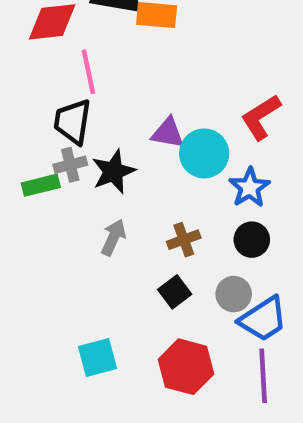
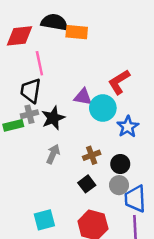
red L-shape: (261, 117) -> (119, 82), moved
black circle: (252, 240) -> (120, 164), moved
blue trapezoid: (263, 319) -> (135, 199), turned 120

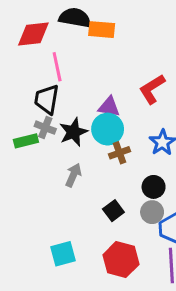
cyan circle: (103, 108) -> (108, 129), moved
gray cross: (29, 114) -> (45, 128), turned 35
brown cross: (92, 155) -> (119, 153), moved

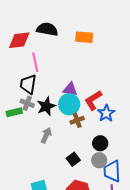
orange rectangle: (102, 30) -> (84, 37), moved
red L-shape: (152, 89) -> (93, 100), moved

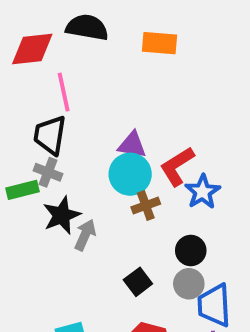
black star: (46, 106) -> (62, 215), moved

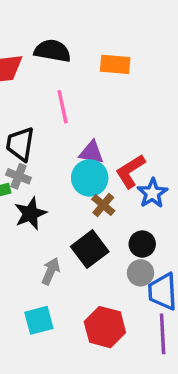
pink line: (64, 92) -> (63, 107), moved
brown cross: (146, 206) -> (103, 205), turned -30
gray arrow: (85, 235) -> (51, 271), moved
black square: (138, 282) -> (90, 249), moved, size x1.5

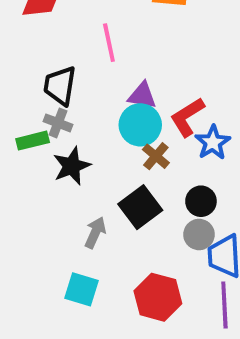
cyan square: (39, 320) -> (82, 289), turned 32

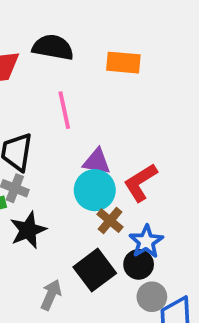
blue star: (213, 142) -> (146, 242), moved
black circle: (201, 201) -> (139, 264), moved

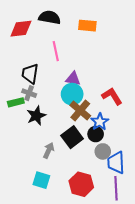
red L-shape: (140, 183) -> (112, 96), moved, turned 90
brown cross: (110, 221) -> (80, 111), size x1.5

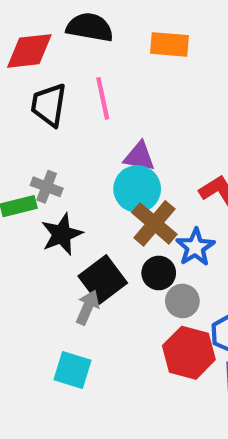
black trapezoid: (30, 74) -> (49, 105), moved
black circle: (96, 134) -> (159, 273), moved
black square: (72, 137) -> (103, 279), moved
gray circle: (103, 151) -> (182, 301), moved
red hexagon: (81, 184) -> (189, 353), moved

